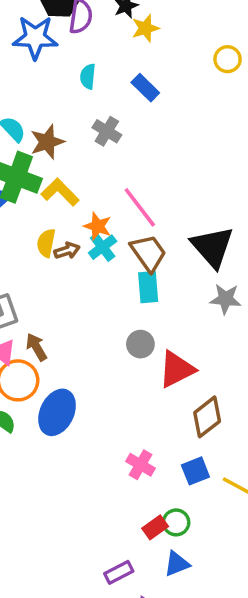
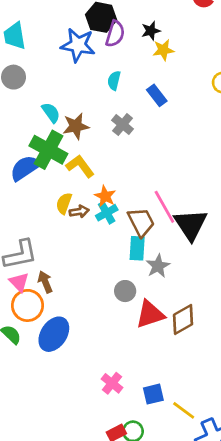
pink line: (140, 207) -> (164, 207), moved
gray star: (226, 299) -> (158, 266), moved, turned 30
brown diamond: (207, 417) -> (183, 320), moved

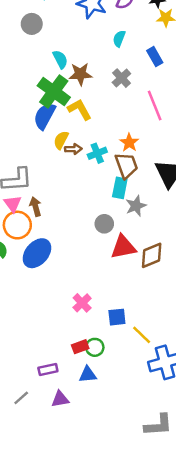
blue semicircle: (25, 168) -> (45, 116), moved, turned -36
orange star: (105, 196) -> (129, 143), moved
pink line: (164, 207) -> (155, 105), moved

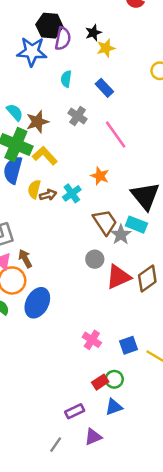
brown trapezoid: (126, 165) -> (105, 222), moved
cyan rectangle: (120, 188) -> (136, 225), moved, turned -66

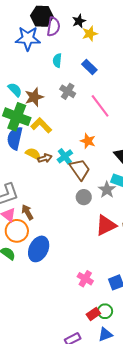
yellow semicircle: (34, 189) -> (33, 154), turned 105
brown trapezoid: (105, 222) -> (80, 169), moved
gray circle: (95, 259) -> (84, 197), moved

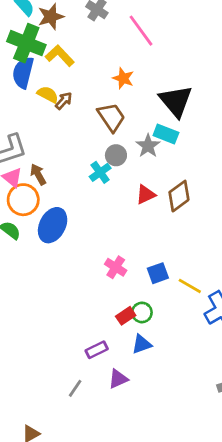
cyan cross: (65, 156) -> (100, 172), moved
brown arrow: (45, 158) -> (64, 101), turned -32
red triangle: (106, 225) -> (146, 195), size x0.7

